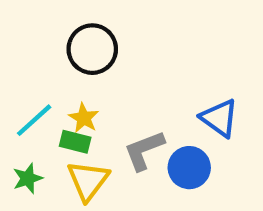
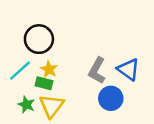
black circle: (92, 49) -> (39, 39), moved
gray L-shape: (144, 150) -> (97, 71), moved, turned -40
green star: (28, 178) -> (26, 105), moved, turned -30

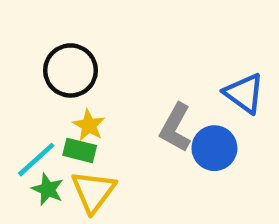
blue triangle: (128, 69) -> (244, 93), moved
cyan line: (20, 71) -> (36, 160), moved
blue circle: (111, 98) -> (214, 148), moved

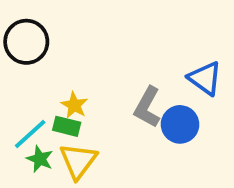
black circle: (71, 70) -> (26, 42), moved

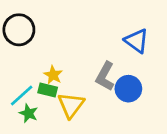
blue triangle: (205, 78) -> (137, 41), moved
yellow triangle: (78, 161) -> (71, 105), moved

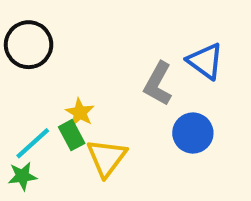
gray L-shape: (105, 76) -> (158, 84), moved
green rectangle: (48, 90) -> (72, 135), turned 48
green star: (28, 113) -> (22, 176), moved, turned -30

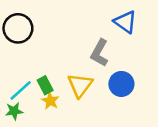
blue triangle: (205, 61) -> (125, 22), moved
yellow star: (80, 112) -> (50, 101), moved
yellow triangle: (107, 158) -> (80, 85), moved

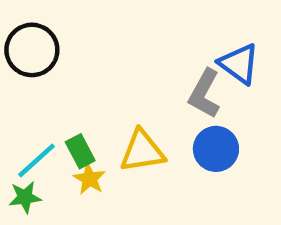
blue triangle: (125, 22) -> (239, 64), moved
gray L-shape: (99, 53) -> (204, 94), moved
yellow triangle: (80, 85) -> (142, 151), turned 44

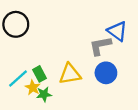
gray L-shape: (204, 94) -> (100, 46), turned 50
yellow star: (89, 179) -> (33, 87), moved
green star: (25, 197) -> (44, 94), moved

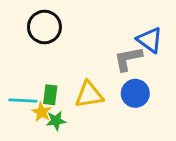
black circle: (16, 24) -> (44, 27), moved
green rectangle: (39, 74) -> (50, 95), turned 35
cyan line: (18, 78) -> (23, 101), turned 45

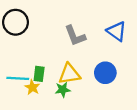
black circle: (44, 27) -> (15, 22), moved
gray L-shape: (128, 59) -> (75, 36), moved, turned -100
green star: (56, 121) -> (63, 90), moved

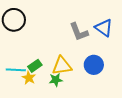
gray L-shape: (75, 36) -> (79, 32), moved
green rectangle: (39, 74) -> (35, 66), turned 48

